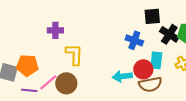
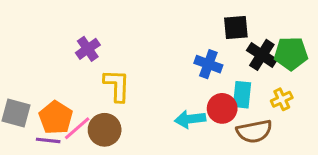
purple cross: (55, 30) -> (88, 49), turned -35
orange pentagon: (27, 65) -> (56, 118), moved, turned 30
brown semicircle: (150, 84) -> (254, 131), moved

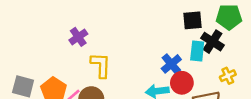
green pentagon: (291, 53) -> (229, 17), moved
blue cross: (208, 64) -> (171, 64), moved, turned 30
cyan rectangle: (242, 95) -> (197, 51), moved

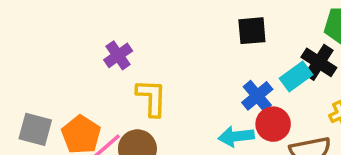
black square: (193, 20) -> (252, 31), moved
cyan rectangle: (197, 51) -> (296, 77), turned 48

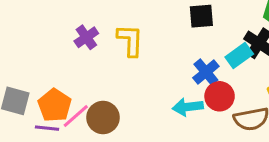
yellow L-shape: (152, 98) -> (130, 40), moved

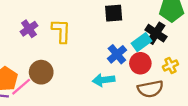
red circle: (220, 96) -> (140, 63), moved
brown circle: (103, 117) -> (41, 72), moved

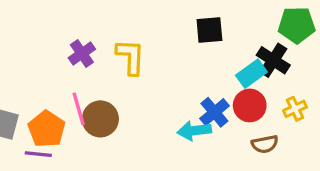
blue cross: (117, 54) -> (214, 112), moved
pink line: (21, 87) -> (79, 109), moved, turned -65
brown semicircle: (150, 89) -> (265, 144), size x0.7

